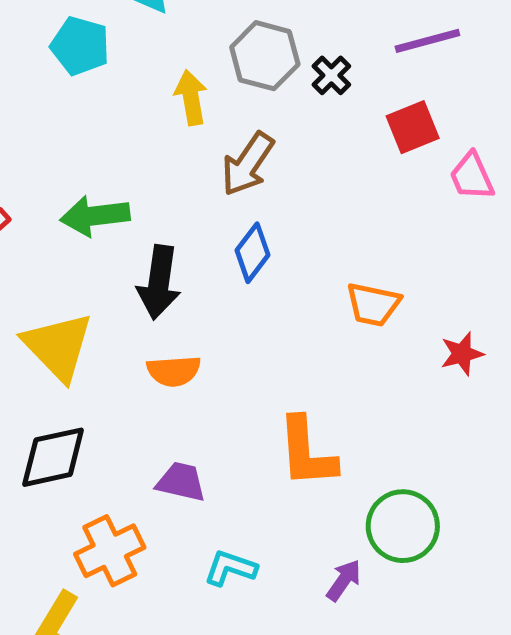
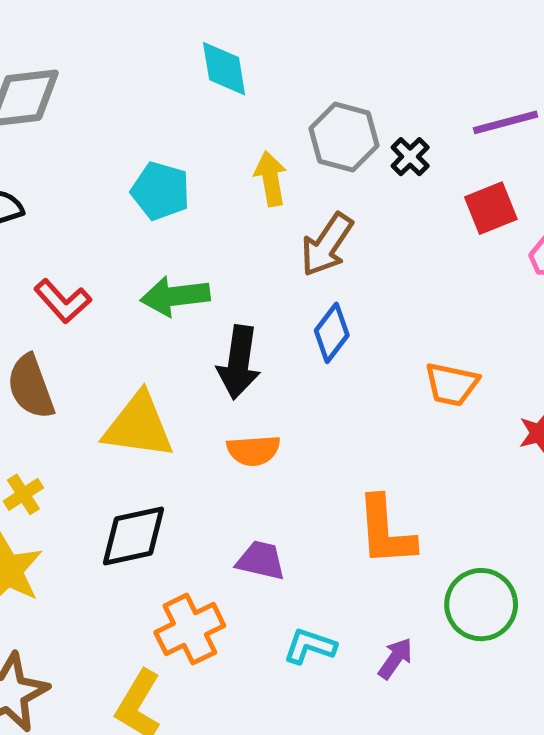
cyan pentagon: (80, 46) -> (160, 191), moved
yellow triangle: (58, 346) -> (138, 426), turned -38
purple arrow: (344, 580) -> (395, 658), moved

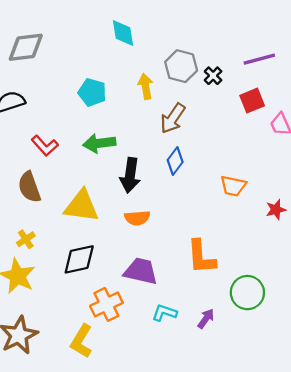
purple trapezoid: (261, 560) -> (141, 271), size x1.4

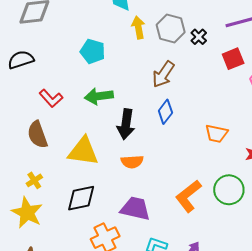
yellow arrow: (146, 86) -> (138, 27), moved
orange L-shape: (201, 257) -> (188, 196), turned 56
green circle: (247, 293) -> (229, 190), moved

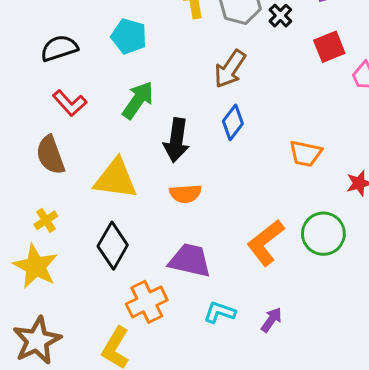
black semicircle: (21, 60) -> (59, 48), moved
green arrow: (99, 96) -> (138, 100), turned 132
black diamond: (81, 198) -> (113, 246), turned -48

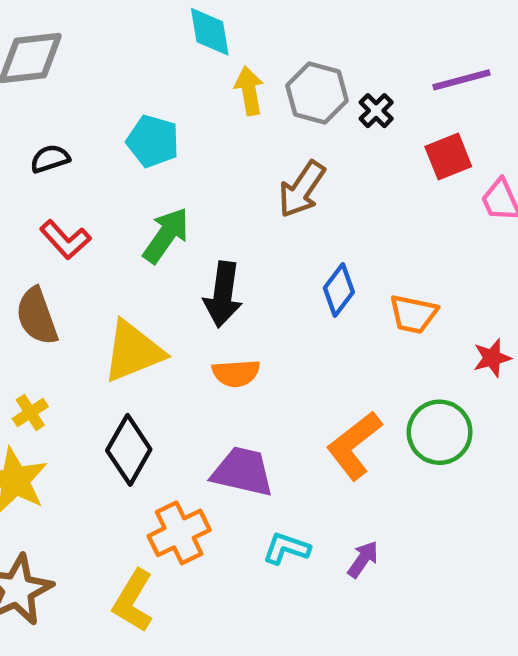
black semicircle: (59, 48) -> (50, 159), size x0.7
blue diamond: (233, 122) -> (339, 290), moved
yellow triangle: (116, 179) -> (133, 351), turned -30

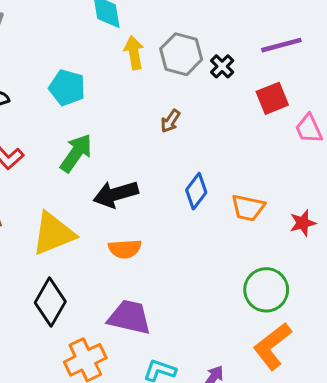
brown arrow: (302, 189) -> (170, 121), size x0.6
black arrow: (223, 294) -> (116, 194), turned 66
red star: (492, 358) -> (303, 223), moved
orange L-shape: (354, 445) -> (272, 346), moved

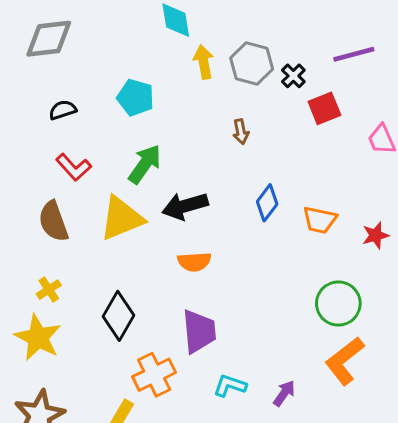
red square: (272, 98) -> (324, 108), moved
brown arrow: (170, 121) -> (241, 132), turned -45
yellow triangle: (53, 234) -> (122, 218), moved
purple trapezoid: (129, 317) -> (199, 331), turned 72

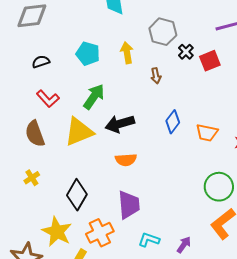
yellow arrow: (204, 62) -> (127, 53), moved
black cross: (293, 76) -> (186, 52), moved
yellow star: (38, 338) -> (57, 232), moved

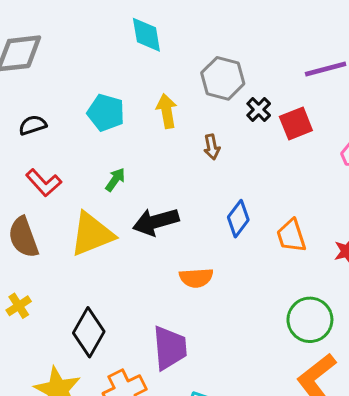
green arrow: (94, 97) -> (115, 180), size x0.6
orange trapezoid: (207, 133) -> (291, 236), turned 60
orange semicircle: (126, 160) -> (196, 278), moved

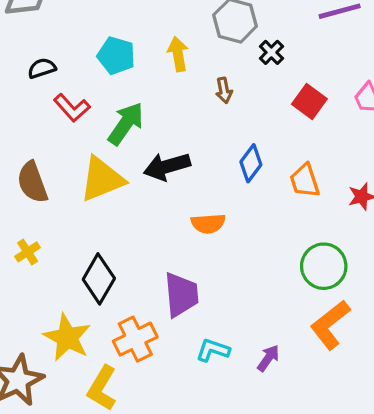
red square: (296, 124) -> (309, 101), moved, turned -32
green arrow: (115, 180) -> (126, 124), size x1.8
red L-shape: (44, 183) -> (72, 108), moved

